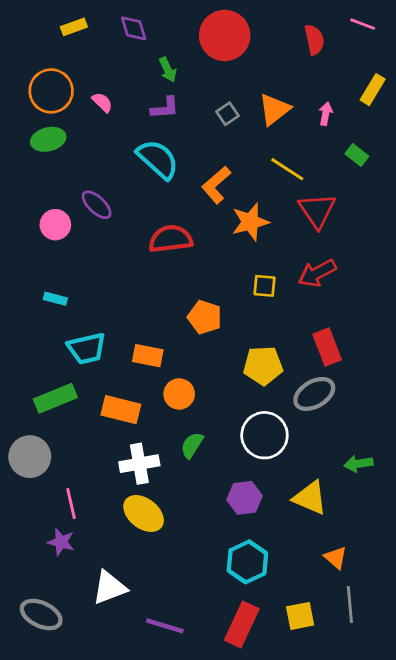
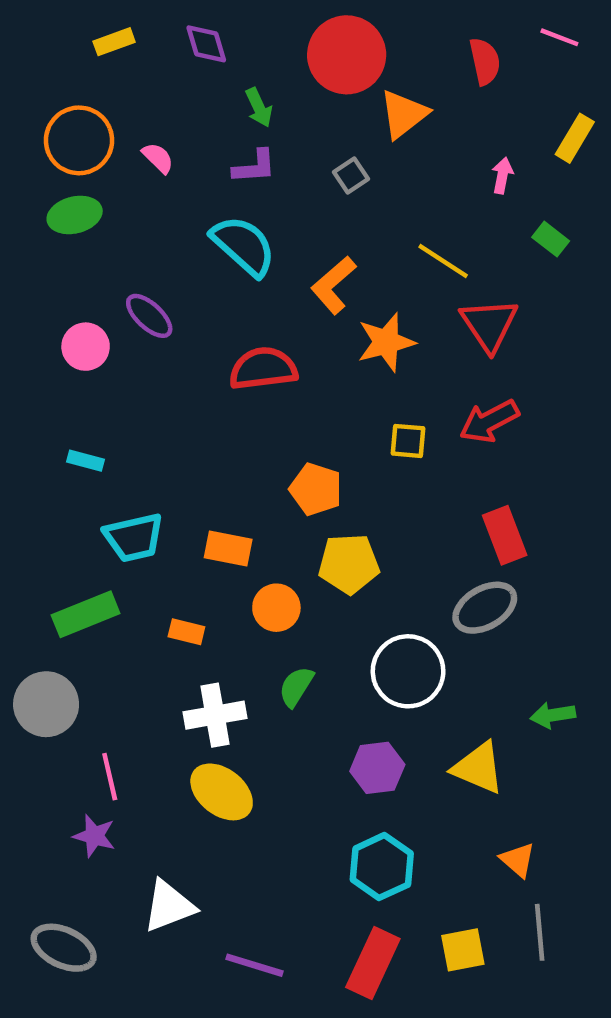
orange triangle: (274, 109) -> (404, 114), moved
yellow pentagon: (263, 366) -> (349, 564), moved
orange rectangle: (121, 410) -> (186, 632), size x0.6

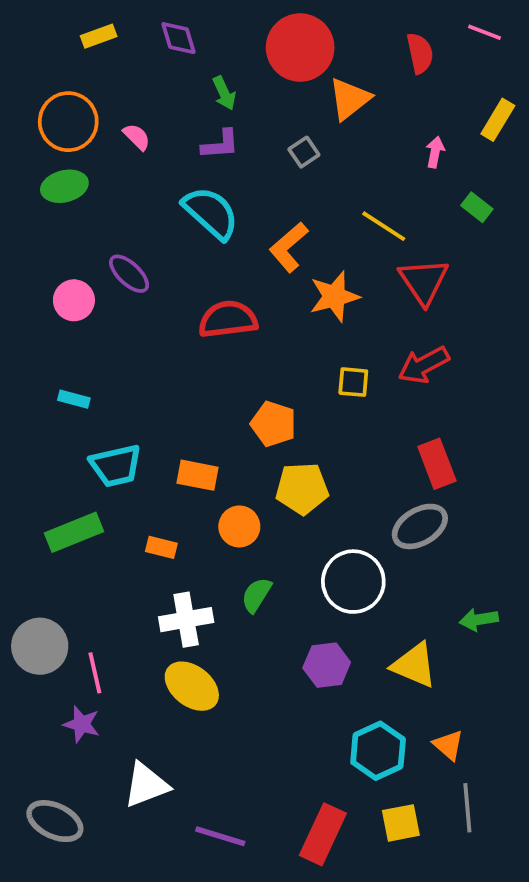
gray circle: (46, 704) -> (40, 646), moved
cyan hexagon: (382, 867) -> (378, 751), moved

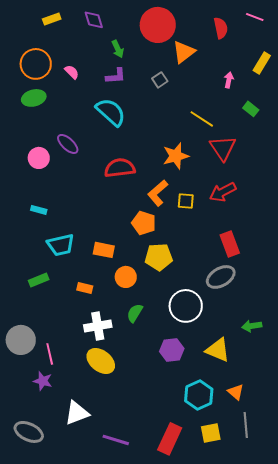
orange L-shape: (289, 247) -> (158, 193), moved
green rectangle: (74, 532) -> (39, 280), size x0.7

